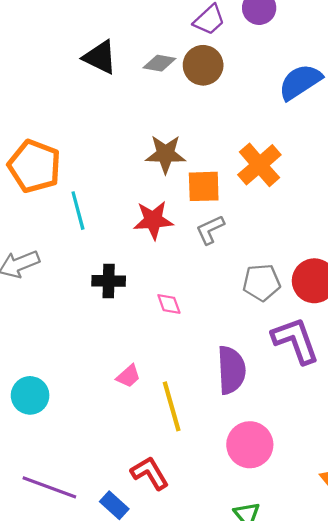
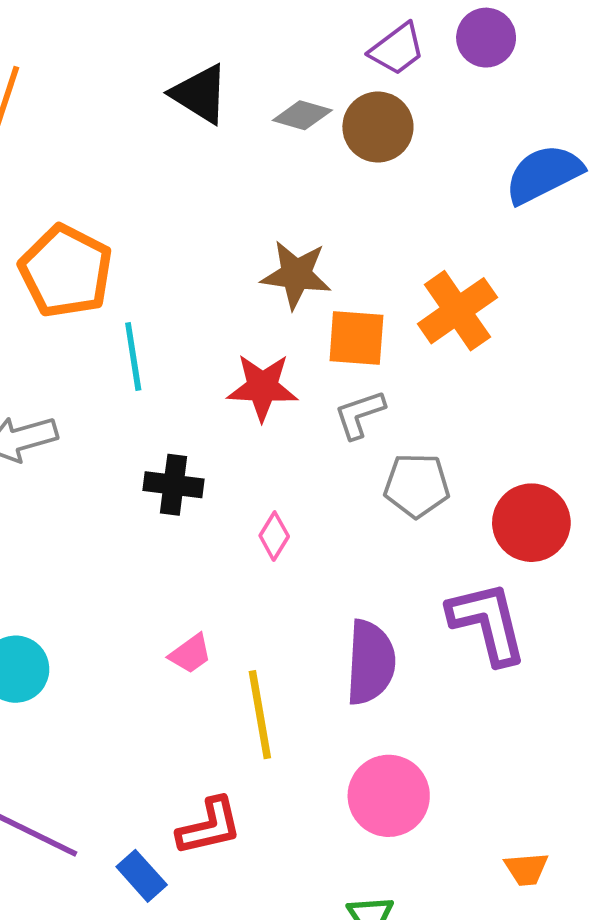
gray pentagon: (262, 282) -> (417, 485), moved
pink diamond: (169, 304) -> (274, 536), turned 45
red L-shape: (150, 473) -> (209, 826), turned 102

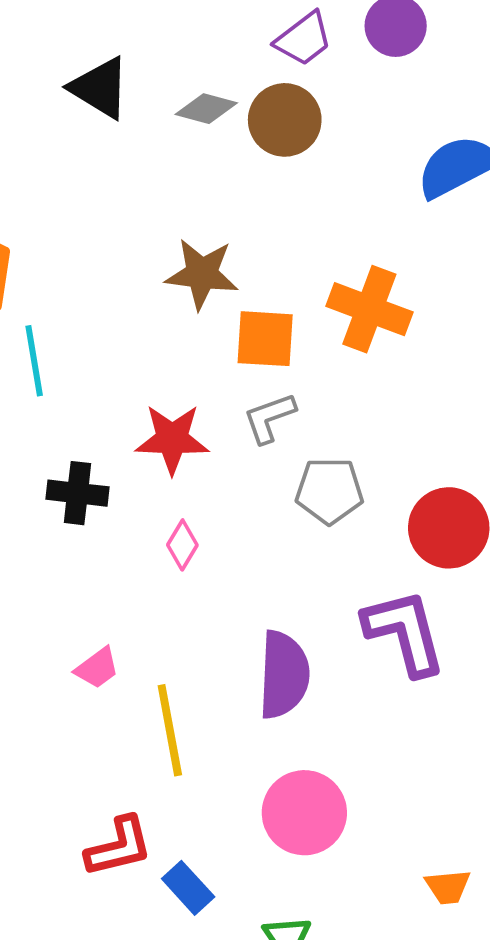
orange cross: (457, 311) -> (369, 309), turned -34
red star: (262, 387) -> (172, 439), moved
blue rectangle: (142, 876) -> (188, 888), moved

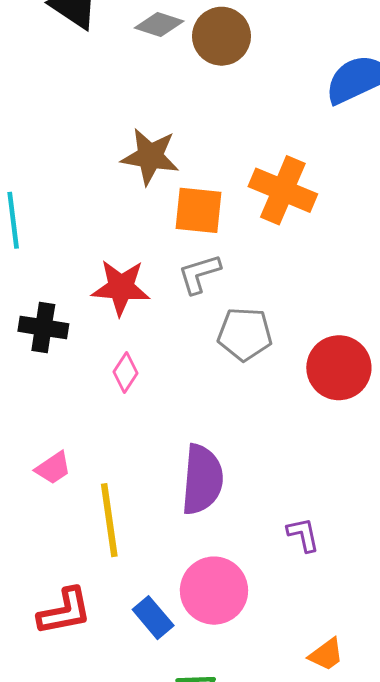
purple L-shape: (405, 632) -> (303, 535), moved, size x0.5
orange trapezoid: (448, 887) -> (326, 655), turned -33
blue rectangle: (188, 888) -> (153, 618), moved

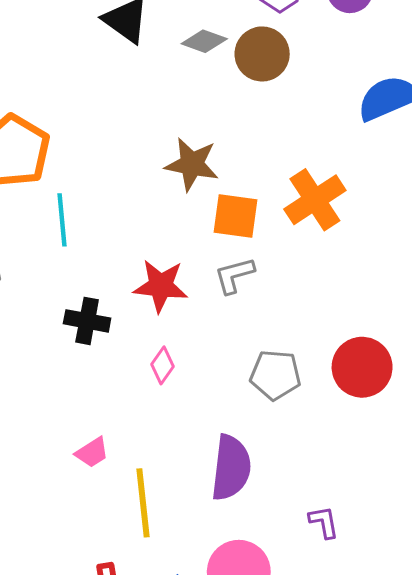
orange cross: (283, 190) -> (315, 200), turned 32
gray pentagon: (245, 334) -> (275, 375), moved

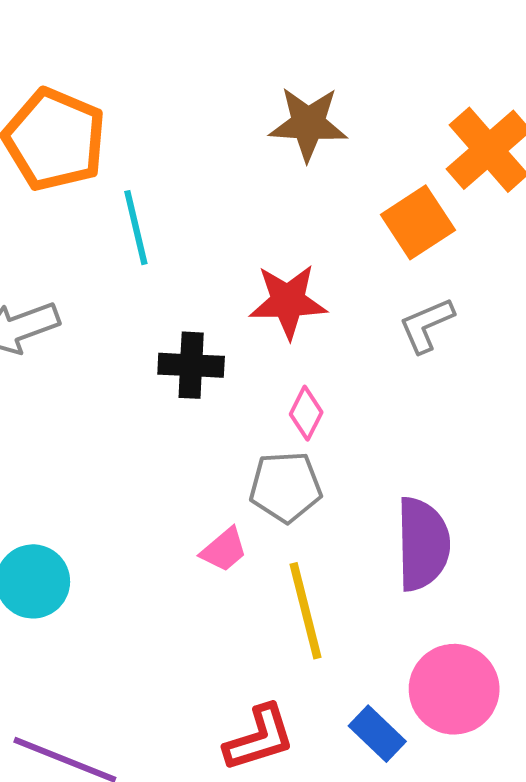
orange square: (235, 216) -> (418, 222), moved, turned -33
gray L-shape: (234, 275) -> (427, 325), moved
gray pentagon: (275, 375) -> (286, 487), moved

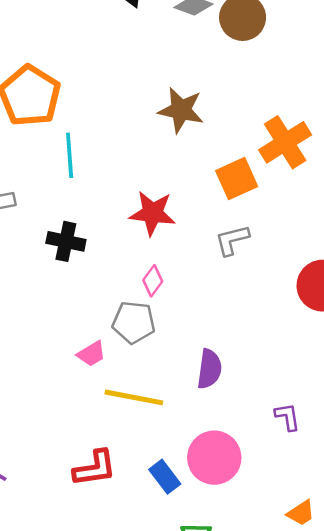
black cross: (191, 365) -> (66, 241), moved
purple semicircle: (423, 544) -> (209, 369), size x0.7
yellow line: (305, 611) -> (134, 397), turned -74

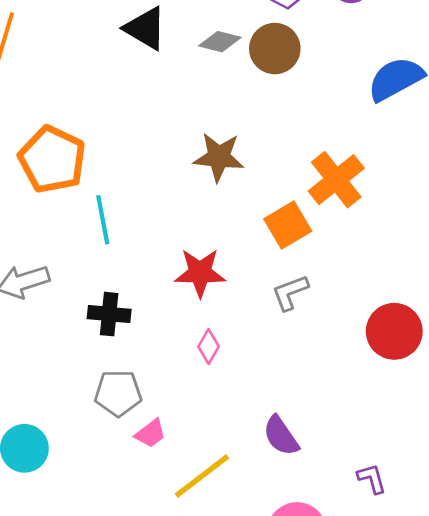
gray pentagon: (134, 322) -> (118, 393), moved
purple semicircle: (209, 369) -> (281, 436), turned 144
yellow line: (134, 397) -> (202, 476), turned -42

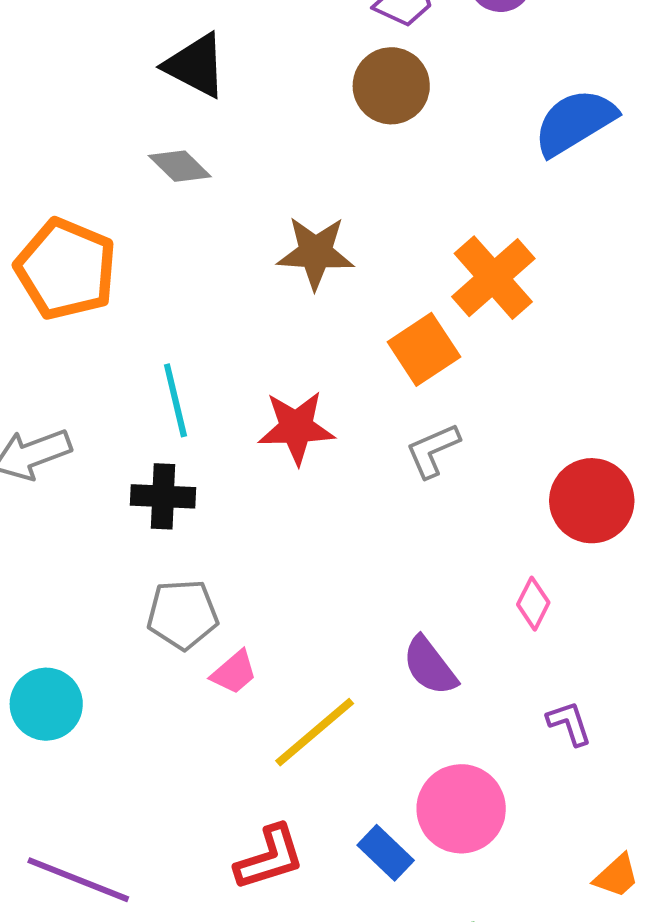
gray diamond: (220, 42) -> (180, 166), moved, turned 33
cyan line: (103, 220) -> (175, 400), moved
pink diamond: (209, 346) -> (533, 604), moved

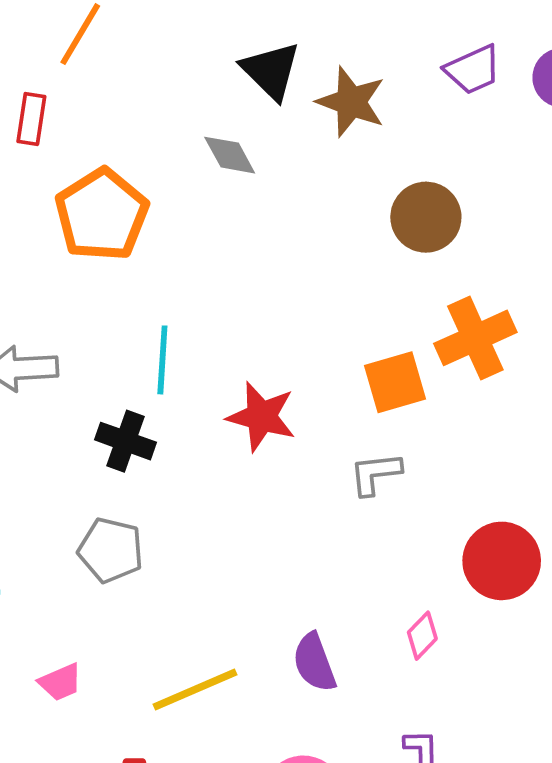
brown circle: (391, 86) -> (426, 217), moved
brown star: (315, 253) -> (351, 102), moved
pink trapezoid: (234, 672) -> (60, 682), moved

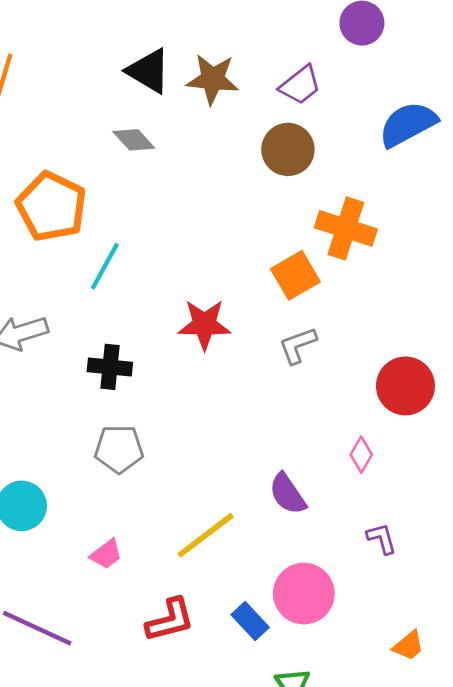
purple trapezoid: (473, 70) -> (300, 85), moved
orange cross: (475, 338) -> (346, 228), turned -34
cyan line: (162, 360) -> (105, 266), moved, turned 39

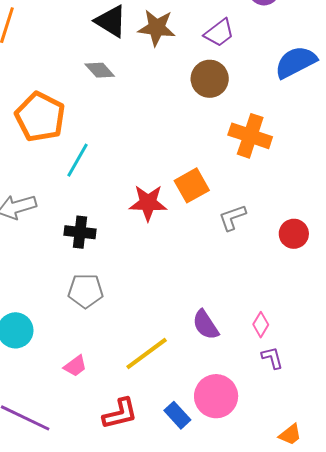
orange square: (295, 275) -> (192, 185), moved
gray L-shape: (298, 345) -> (232, 217), moved
red circle: (405, 386) -> (294, 234), moved, size x0.7
pink diamond: (361, 455) -> (261, 325), moved

